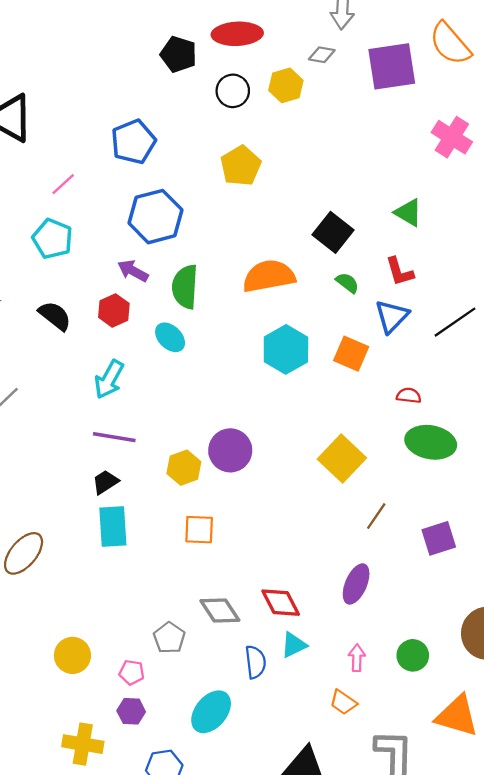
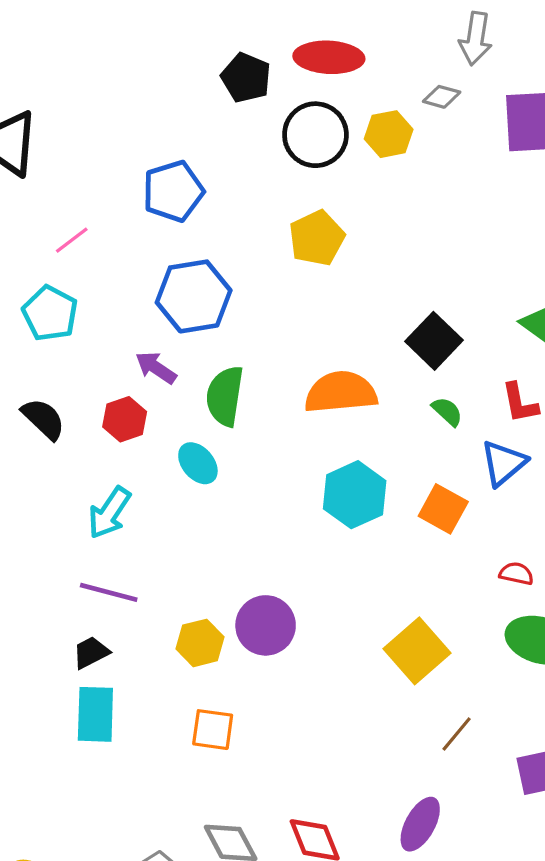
black circle: (233, 91) -> (315, 135), size x1.4

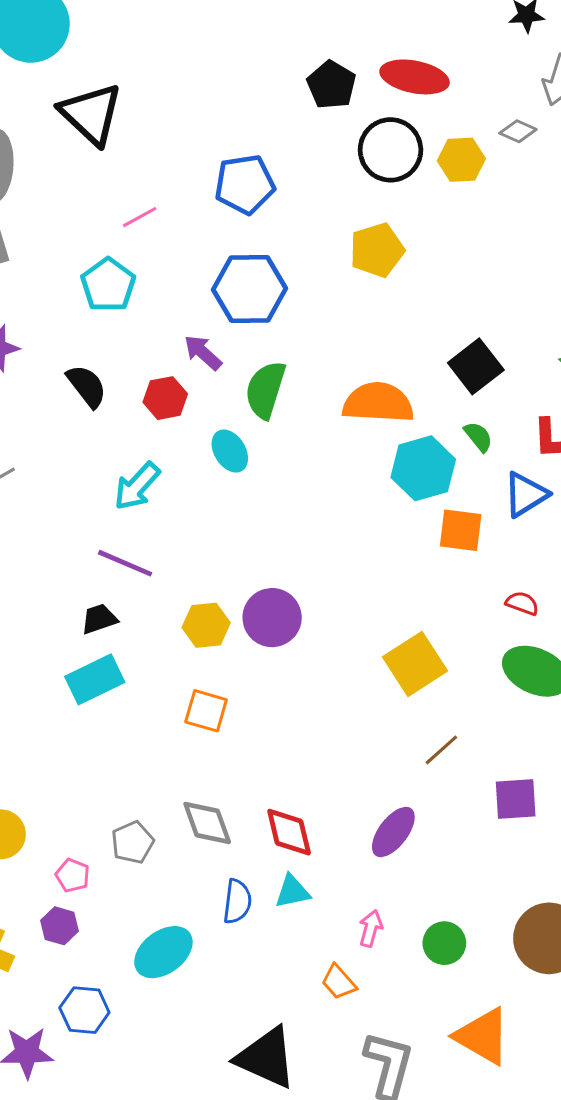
cyan hexagon: (355, 495) -> (423, 468), moved
orange square: (443, 509) -> (461, 530), turned -30
cyan rectangle: (95, 714) -> (95, 679), turned 54

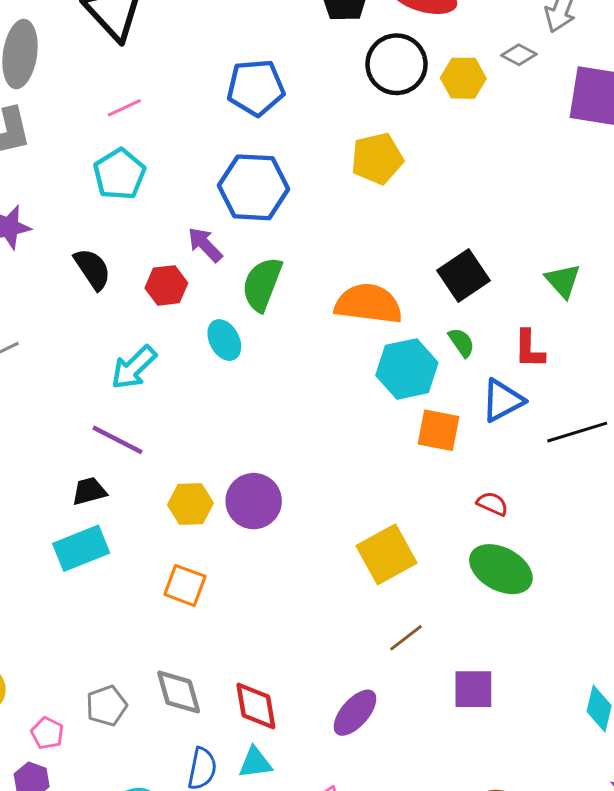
pink line: (140, 217) -> (124, 108), moved

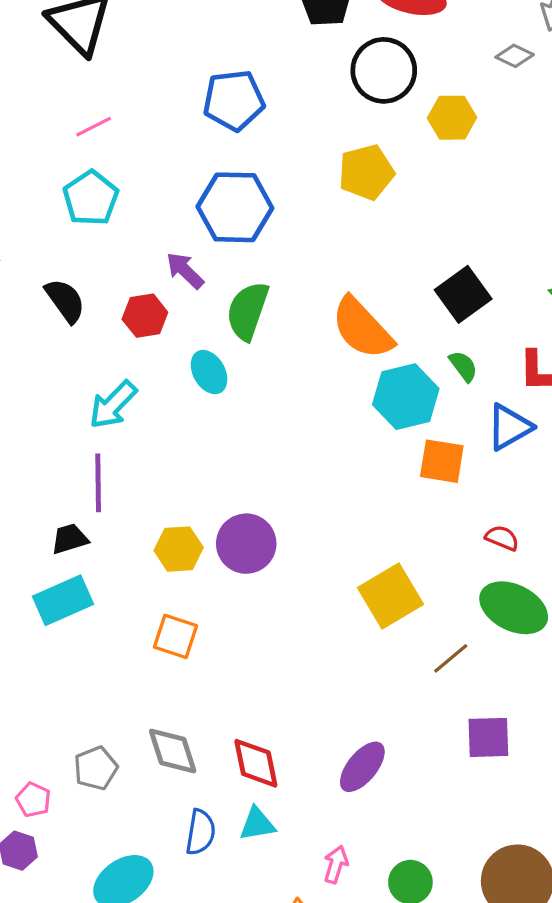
yellow hexagon: (463, 78) -> (452, 118), moved
orange semicircle: (368, 304) -> (362, 328), turned -138
purple line: (117, 440) -> (98, 483), turned 64
brown line: (406, 638) -> (451, 658), moved

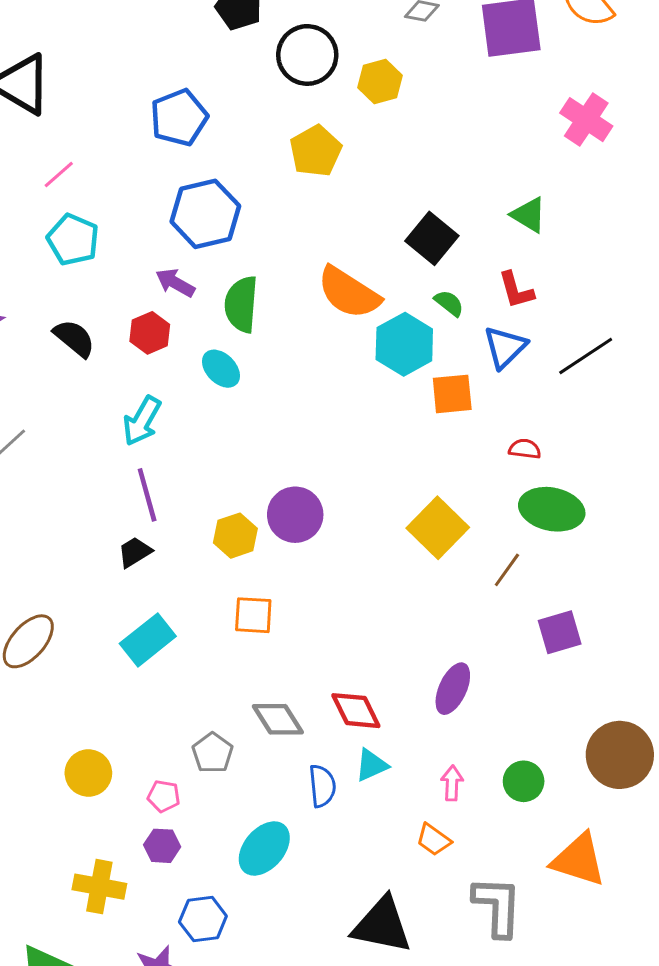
cyan rectangle: (63, 600) -> (148, 640), moved

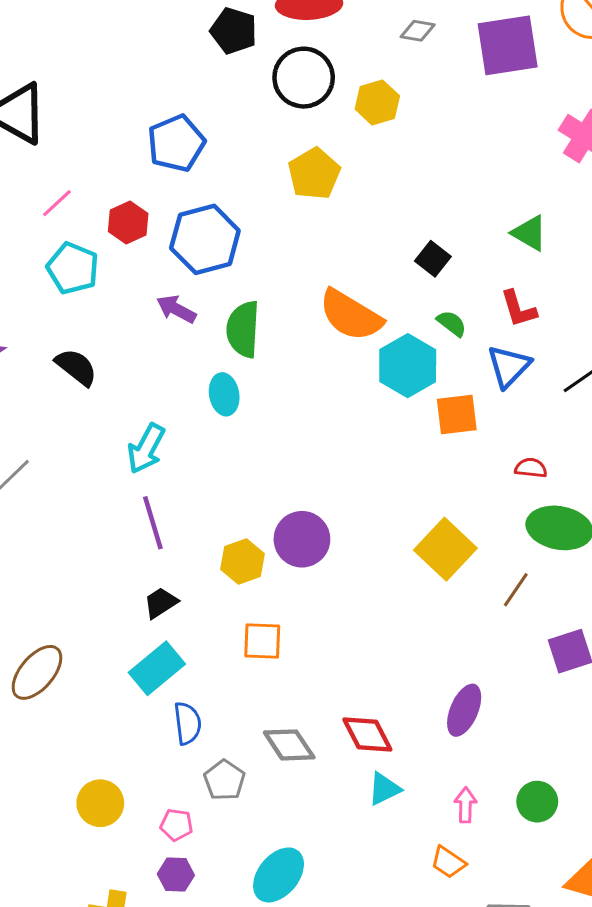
black square: (432, 238) -> (433, 259), size x0.7
red hexagon: (150, 333) -> (128, 222), moved
cyan ellipse: (221, 369) -> (224, 394), turned 36
black trapezoid: (135, 552) -> (161, 603), moved
blue semicircle: (322, 786) -> (187, 723), moved

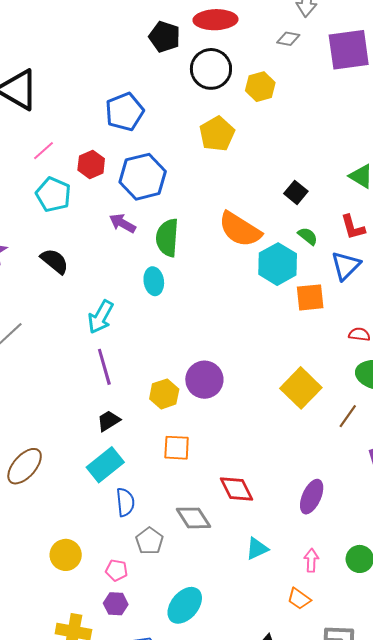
red diamond: (367, 734) -> (237, 489), moved

